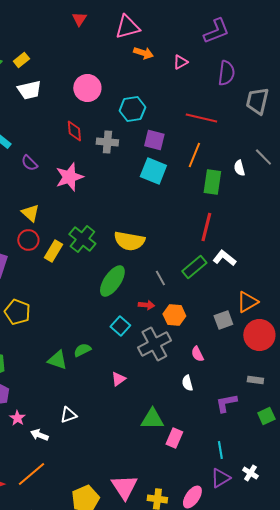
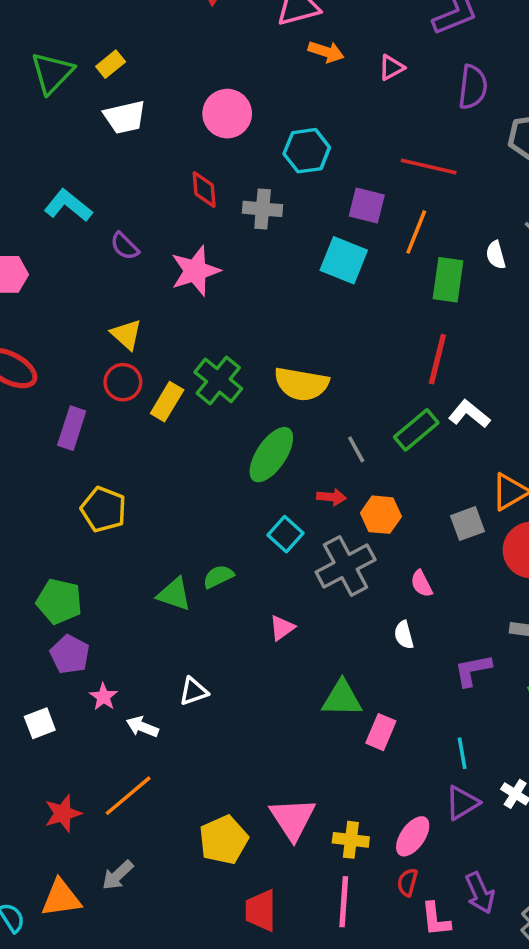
purple square: (154, 140) -> (367, 205), moved

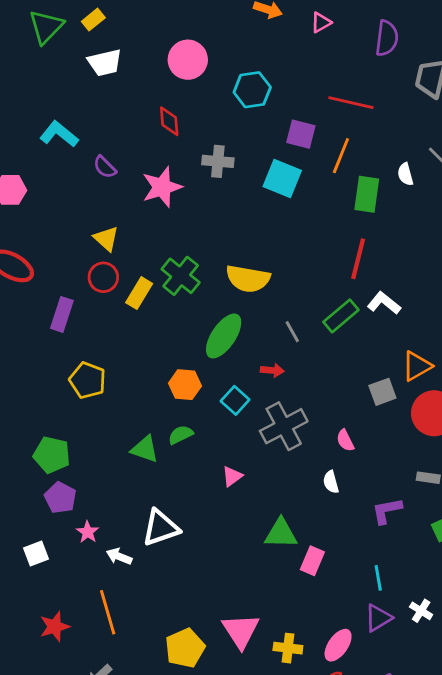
gray cross: (263, 209) -> (218, 161), moved
orange hexagon: (381, 515) -> (185, 385), moved
white triangle: (194, 691) -> (161, 528), size x1.6
orange line: (128, 796) -> (108, 612), turned -66

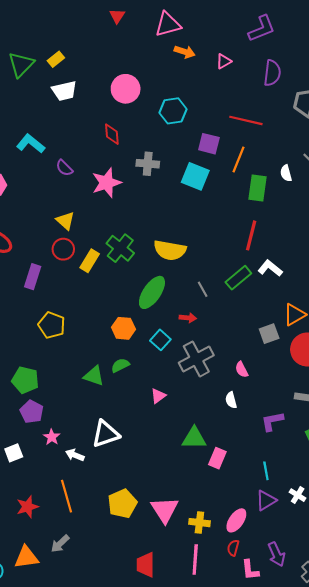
yellow pentagon: (185, 648) -> (122, 504), moved

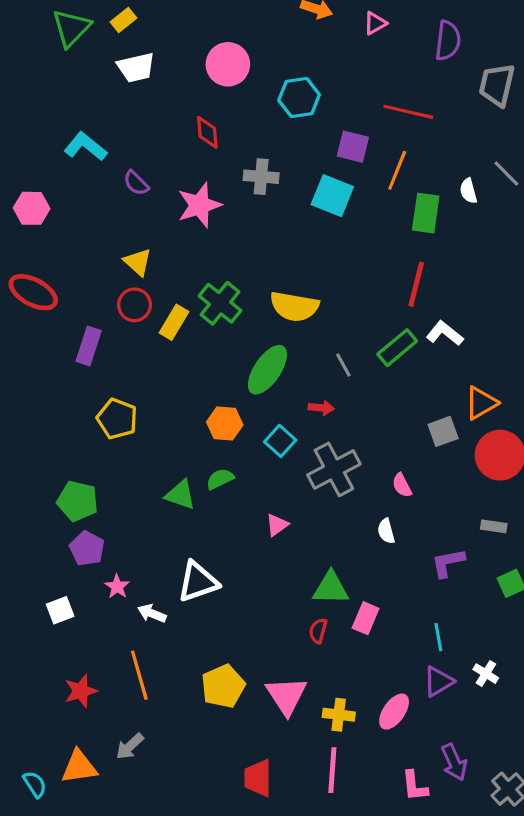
red semicircle: (233, 548) -> (318, 631), moved

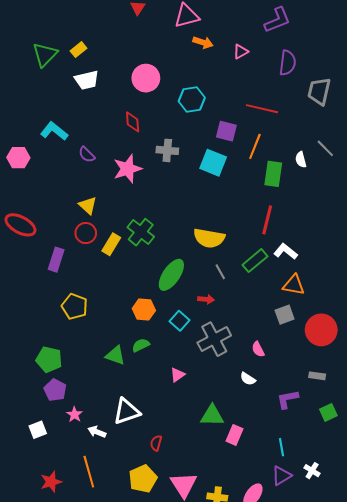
pink hexagon: (32, 208) -> (18, 158), moved
yellow semicircle: (294, 306) -> (209, 238), moved
orange triangle: (481, 403) -> (294, 285), moved, turned 40
white semicircle: (386, 531) -> (248, 379), turned -42
red semicircle: (318, 631) -> (156, 443), moved

